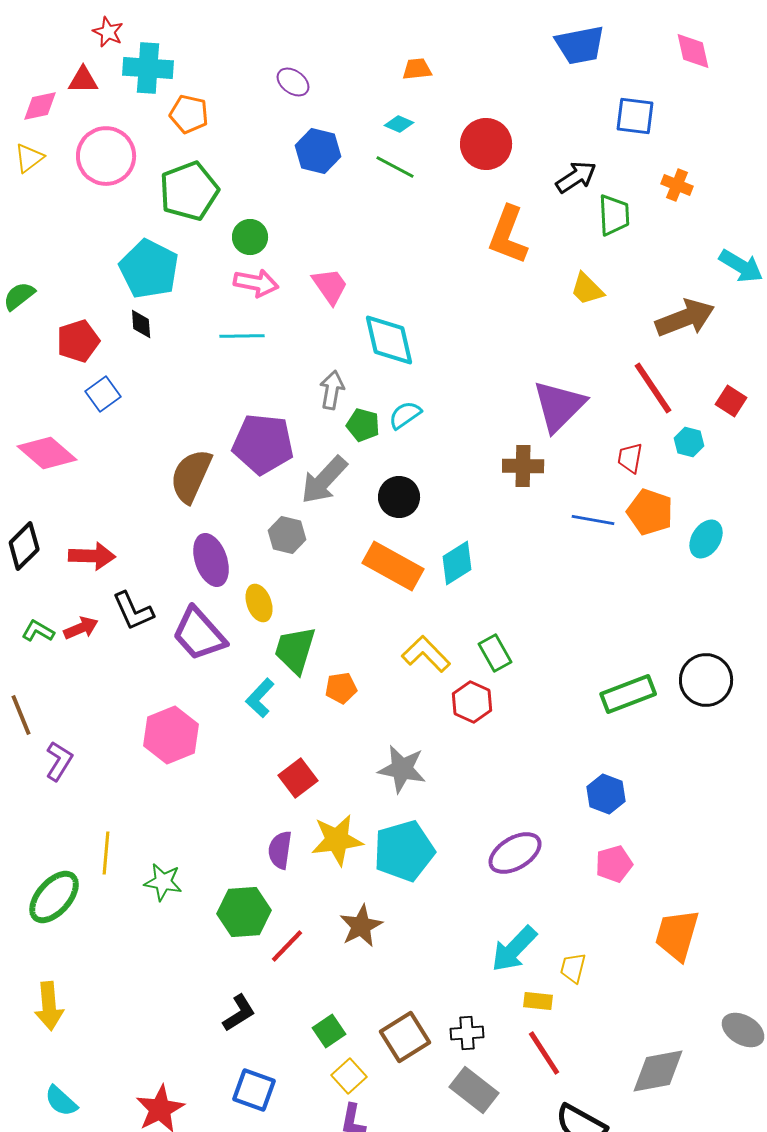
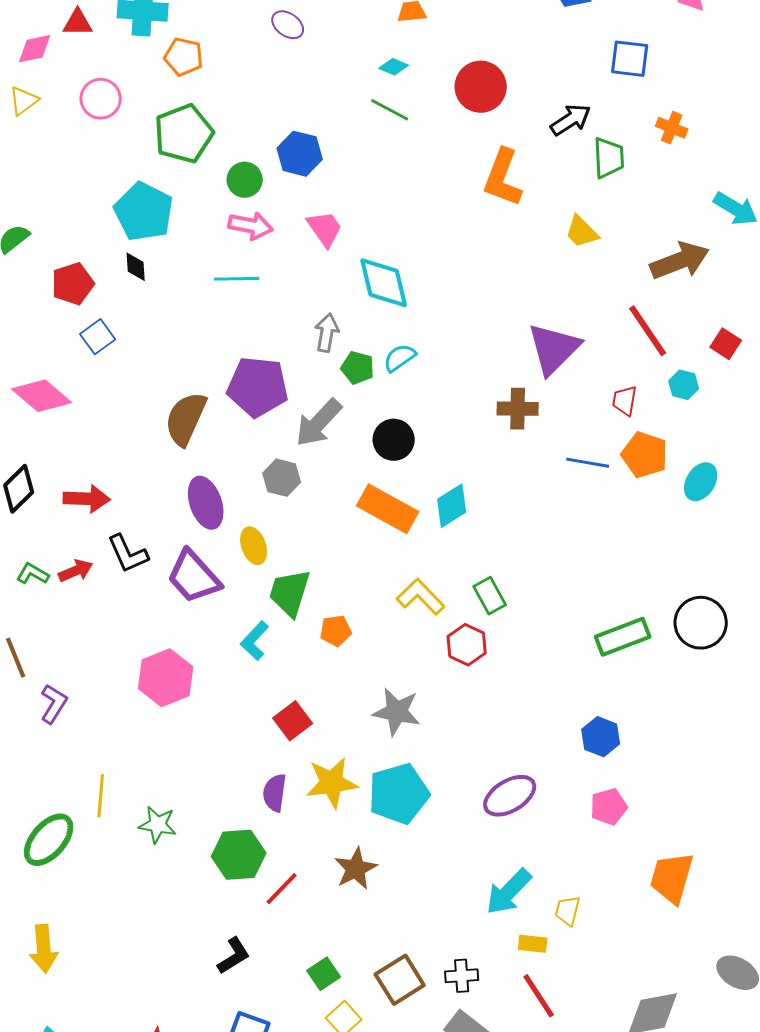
blue hexagon: (318, 151) -> (300, 154), moved
pink circle: (106, 156) -> (101, 99), size x0.7

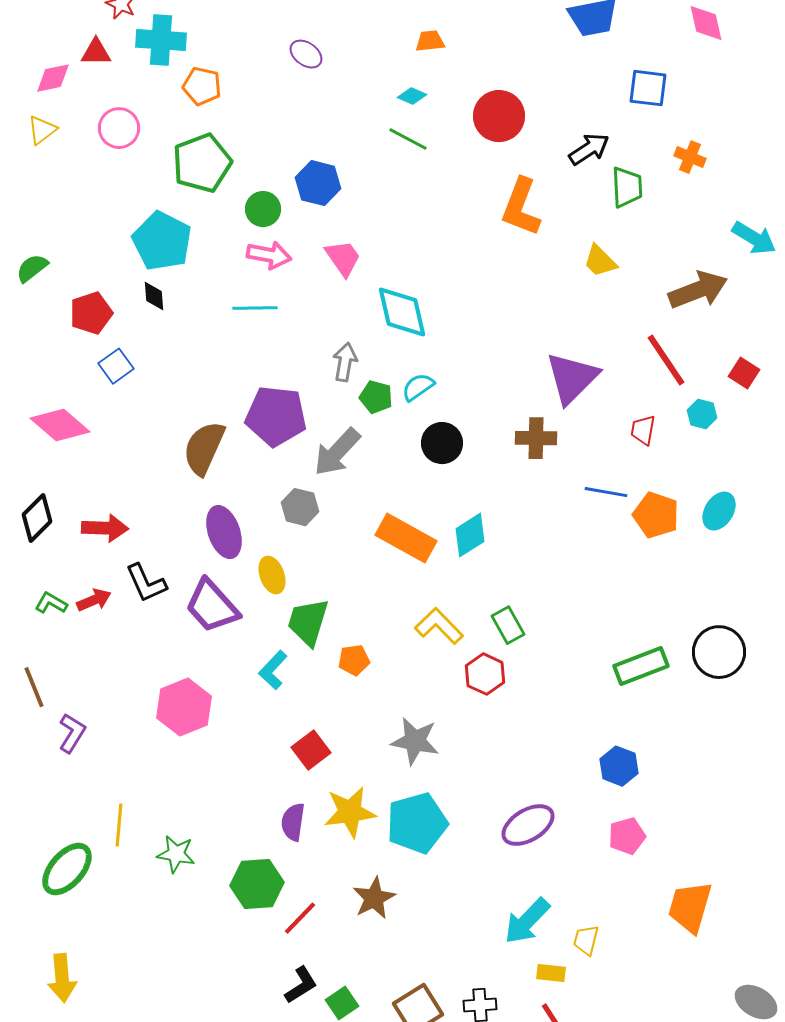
black circle: (394, 440) -> (442, 443), moved
orange pentagon: (645, 455) -> (656, 515), moved
black L-shape: (234, 956) -> (301, 985), moved

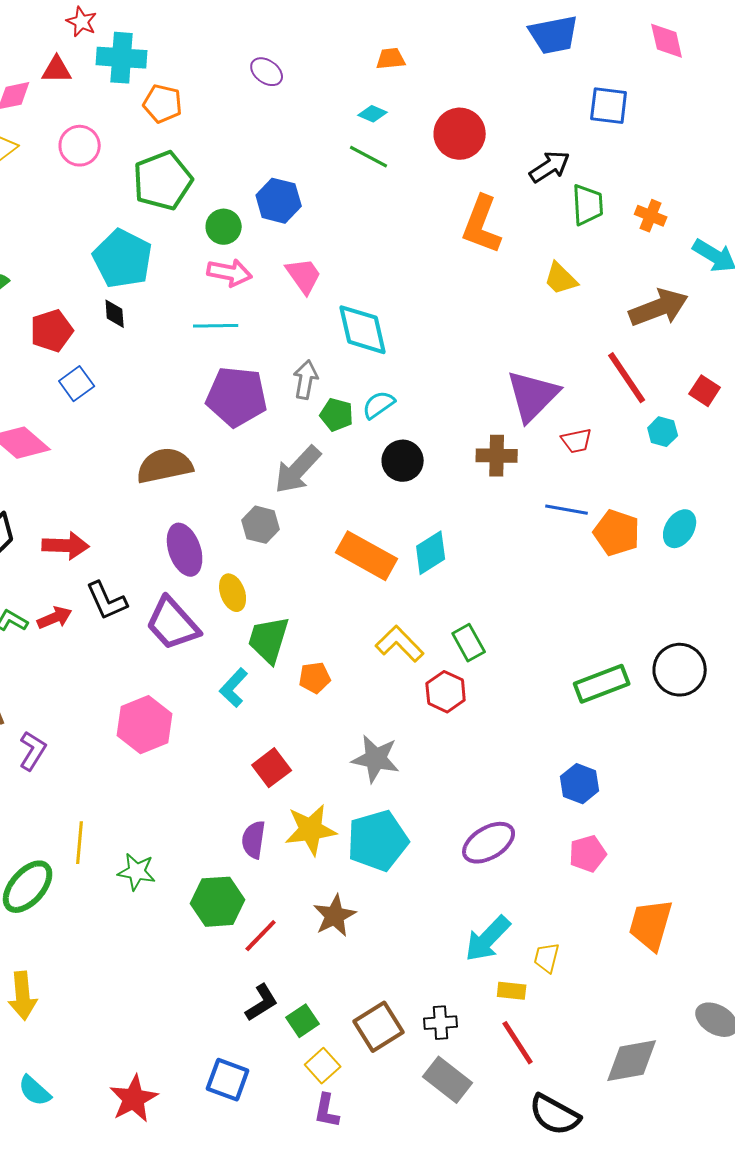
orange cross: (690, 157) -> (651, 216), moved
purple pentagon: (276, 416) -> (237, 397), moved
red trapezoid: (643, 430) -> (577, 441), moved, turned -112
brown semicircle: (204, 448) -> (165, 466), turned 54

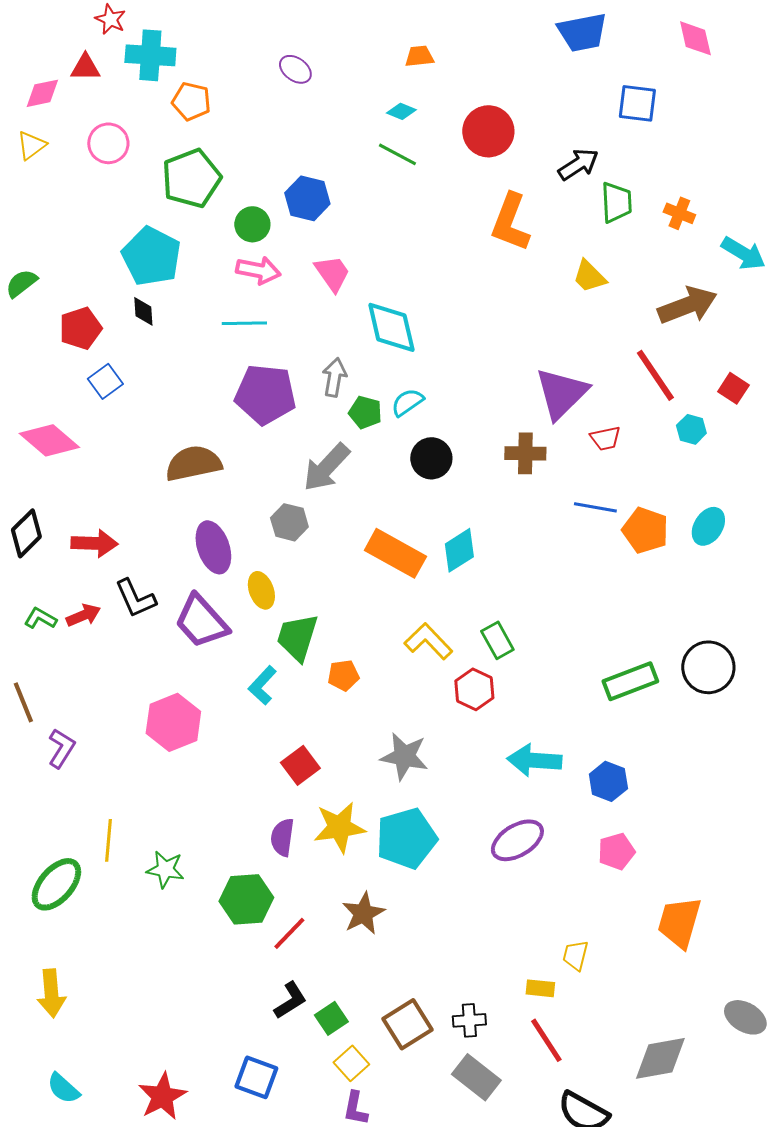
cyan arrow: (488, 939) -> (534, 760), moved, turned 50

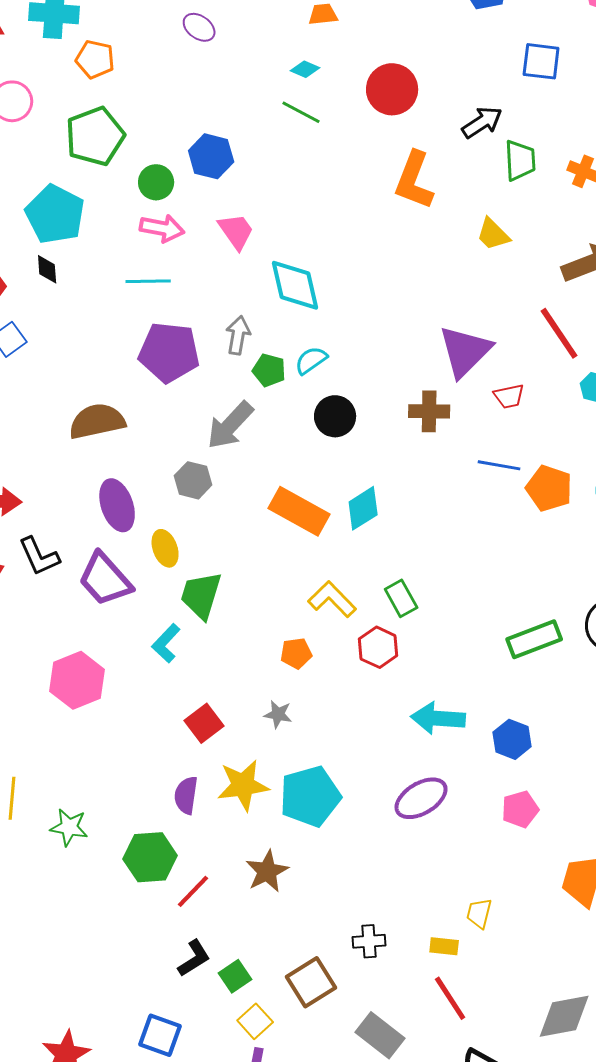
orange pentagon: (343, 675) -> (296, 653), moved
gray star: (404, 756) -> (278, 714), moved, size x0.6
black cross: (469, 1020) -> (369, 941), moved

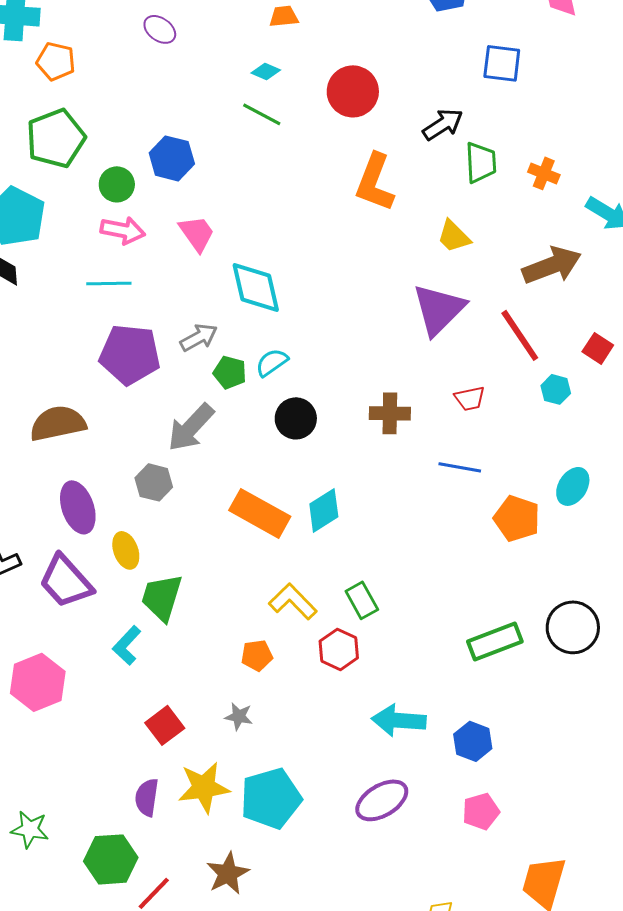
gray arrow: (238, 335) -> (199, 337), turned 51
purple triangle: (465, 351) -> (439, 309), moved
orange pentagon: (549, 488) -> (517, 518), moved

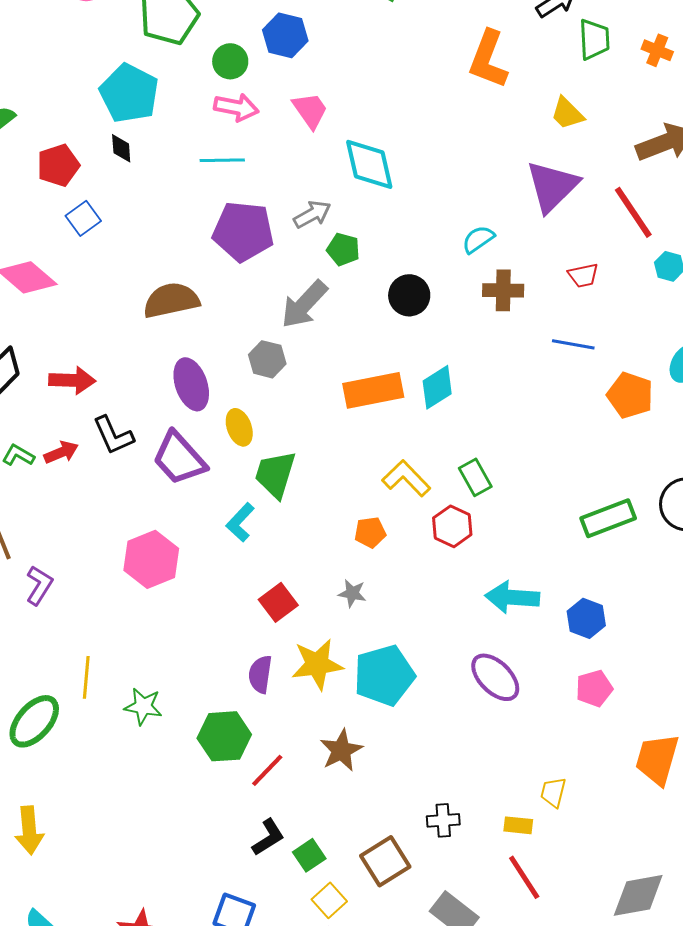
cyan semicircle: (272, 362) -> (478, 239), moved
orange rectangle: (260, 513) -> (373, 390), turned -40
purple ellipse: (382, 800) -> (495, 677), turned 76

